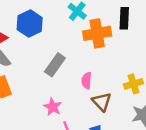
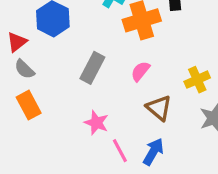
pink semicircle: (87, 81) -> (140, 71), moved, turned 42

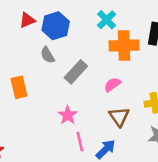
red triangle: (17, 42) -> (27, 20), moved
gray semicircle: (24, 69) -> (47, 55), moved

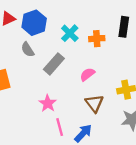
cyan cross: (107, 20) -> (70, 33), moved
orange cross: (124, 45) -> (97, 39), size x0.6

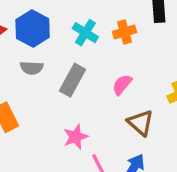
gray semicircle: (28, 50) -> (32, 68), turned -42
pink star: (48, 103) -> (76, 137), turned 30

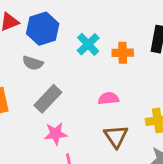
gray rectangle: (73, 80) -> (48, 99), moved
pink semicircle: (122, 85) -> (108, 98), turned 30

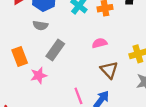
pink star: (56, 134) -> (39, 75), moved

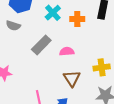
gray rectangle: (55, 50) -> (41, 45), moved

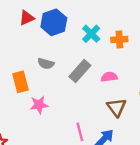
gray semicircle: (13, 26) -> (46, 64), moved

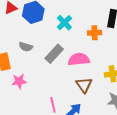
orange cross: (119, 39) -> (95, 33), moved
pink semicircle: (109, 77) -> (79, 59), size x1.5

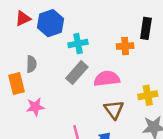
cyan cross: (64, 23) -> (78, 44), moved, turned 35
gray semicircle: (26, 47) -> (31, 64), moved, turned -104

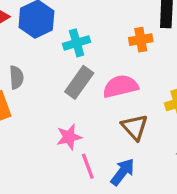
pink star: (35, 107) -> (69, 137), moved

